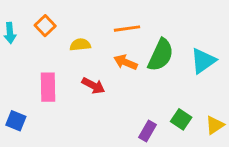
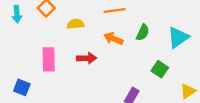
green semicircle: (161, 55) -> (143, 32), size x0.6
red arrow: (93, 86) -> (87, 58), turned -30
green square: (181, 119) -> (160, 69), moved

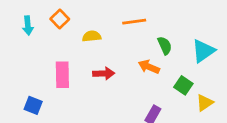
green semicircle: (143, 32) -> (165, 46), turned -49
orange arrow: (113, 39) -> (149, 67), moved
yellow triangle: (188, 91) -> (205, 103), moved

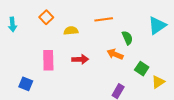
cyan arrow: (28, 26) -> (12, 24), moved
cyan triangle: (203, 51) -> (157, 25), moved

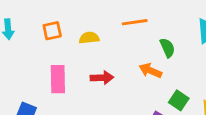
orange square: (46, 17) -> (52, 31), moved, turned 32
green square: (142, 69) -> (179, 100), moved

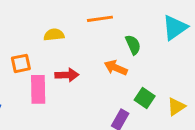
orange square: (52, 31) -> (21, 63), moved
pink rectangle: (58, 79) -> (38, 89), moved

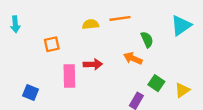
yellow semicircle: (54, 35) -> (91, 24), moved
orange square: (21, 63) -> (52, 44), moved

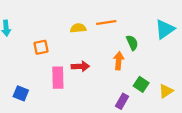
orange arrow: (133, 58) -> (119, 61), turned 72

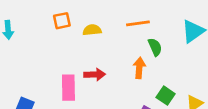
orange line: (106, 22) -> (138, 23), moved
orange square: (41, 47) -> (62, 21), moved

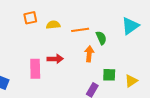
orange line: (138, 23) -> (80, 30), moved
green square: (166, 96) -> (109, 75), turned -32

